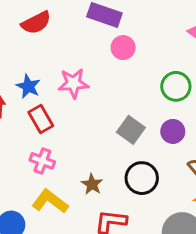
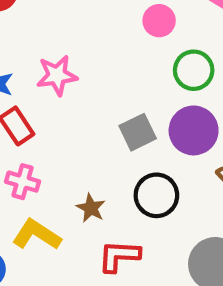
pink circle: (123, 48) -> (159, 21), moved
gray square: (131, 130) -> (138, 132), turned 32
purple circle: (173, 131) -> (194, 130), size x1.5

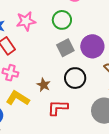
green circle: (194, 70) -> (62, 20), moved

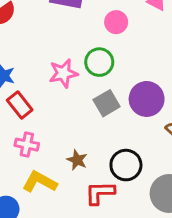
pink star: (26, 21) -> (63, 73), moved
black circle: (75, 78) -> (126, 165), moved

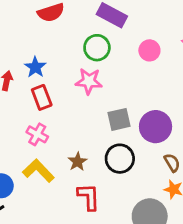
green circle: (99, 62) -> (97, 48), moved
black circle: (126, 165) -> (120, 159), moved
red L-shape: (100, 193) -> (89, 197), turned 72

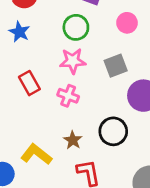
blue star: (35, 67) -> (19, 32), moved
gray square: (119, 119) -> (116, 66), moved
pink cross: (37, 134) -> (68, 96), moved

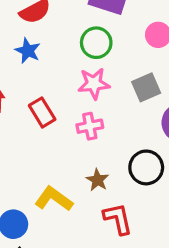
pink cross: (68, 96) -> (90, 126), turned -30

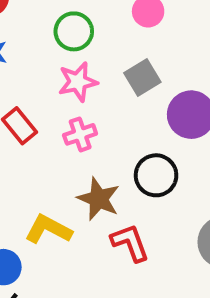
brown star: (97, 180) -> (99, 199), size x1.5

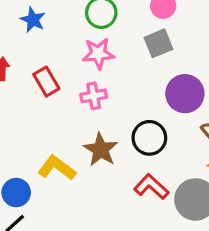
gray square: (142, 78) -> (158, 43), moved
red L-shape: (130, 243) -> (151, 187), moved, turned -36

